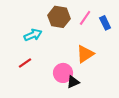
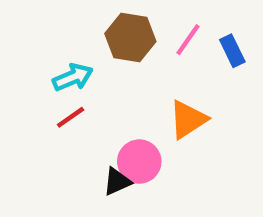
red line: (25, 63) -> (71, 117), moved
black triangle: (73, 82) -> (117, 181), moved

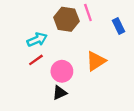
pink line: (188, 40) -> (88, 12), moved, turned -54
pink circle: (139, 162) -> (62, 71), moved

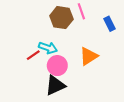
cyan arrow: (37, 40) -> (48, 48), moved, turned 42
black triangle: (60, 93) -> (55, 85), size x1.5

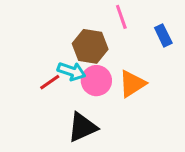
brown hexagon: (61, 18) -> (90, 46), moved
pink circle: (57, 66) -> (96, 81), moved

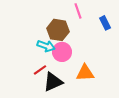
red line: (50, 82) -> (40, 70), moved
orange triangle: (132, 84) -> (85, 73), moved, turned 30

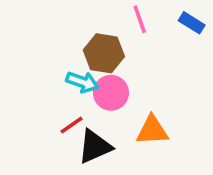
blue rectangle: (105, 23) -> (192, 23), moved, turned -32

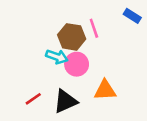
pink line: (140, 19) -> (94, 28), moved
red line: (72, 125) -> (33, 99), moved

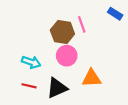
cyan arrow: (57, 57) -> (31, 62), moved
red line: (33, 99) -> (29, 86), turned 48

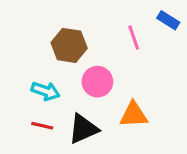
pink line: (82, 24) -> (134, 38), moved
brown hexagon: (62, 32) -> (69, 45), moved

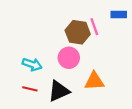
blue rectangle: (168, 20) -> (119, 14), turned -32
brown hexagon: (69, 45) -> (78, 32), moved

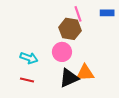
pink line: (94, 27) -> (78, 14), moved
black triangle: (59, 91) -> (69, 78), moved

